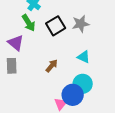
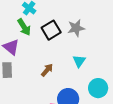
cyan triangle: (84, 57) -> (79, 61), turned 40
cyan circle: (83, 84) -> (98, 88), moved

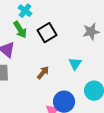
gray star: (76, 28) -> (91, 32), moved

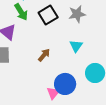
gray star: (91, 32) -> (77, 14), moved

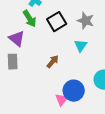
gray star: (77, 14) -> (86, 21), turned 30
cyan triangle: (76, 46) -> (81, 46), moved

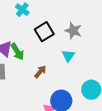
green arrow: (30, 19) -> (17, 52), moved

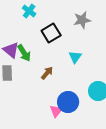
gray star: (73, 31) -> (82, 20), moved, turned -30

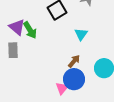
brown arrow: (47, 73) -> (74, 61), moved

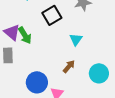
blue circle: (74, 79) -> (37, 82), moved

